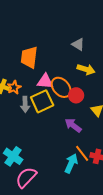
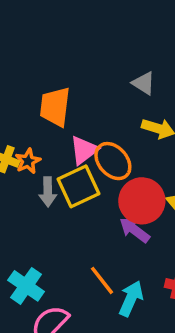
pink triangle: (45, 81) -> (84, 150), turned -42
red circle: (76, 95) -> (142, 201), moved, size x1.6
orange line: (82, 153) -> (102, 280), moved

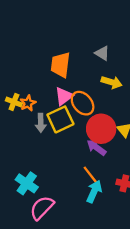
orange trapezoid: (55, 107) -> (60, 65), moved
orange line: (102, 280) -> (91, 175), moved

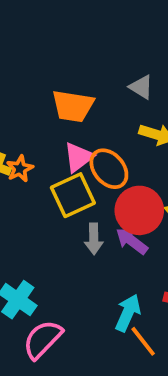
orange trapezoid: (60, 65) -> (73, 106), turned -88
gray arrow: (41, 123) -> (94, 239), moved
orange line: (91, 175) -> (143, 341), moved

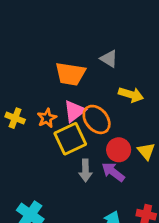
gray triangle: (141, 87) -> (109, 59), moved
orange star: (20, 169) -> (47, 118), moved
red circle: (139, 210) -> (119, 150), size x0.7

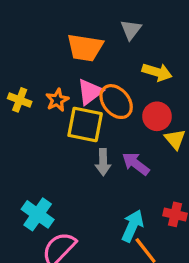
gray triangle: (109, 59) -> (131, 30), turned 36
yellow square: (70, 139) -> (85, 124), turned 36
red circle: (119, 150) -> (157, 116), moved

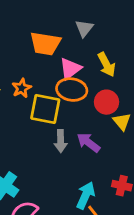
yellow arrow: (157, 72) -> (107, 64), turned 45
pink triangle: (90, 92) -> (70, 69), moved
orange ellipse: (116, 102) -> (72, 90), turned -40

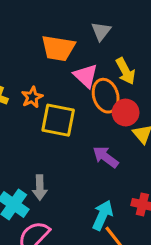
pink triangle: (70, 69) -> (86, 76), turned -40
orange ellipse: (72, 90) -> (106, 96), moved, turned 64
gray arrow: (61, 141) -> (40, 188), moved

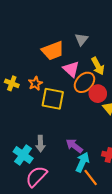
orange trapezoid: (58, 48) -> (53, 51), turned -30
orange ellipse: (106, 96) -> (84, 82), turned 60
purple arrow: (106, 157) -> (74, 146), moved

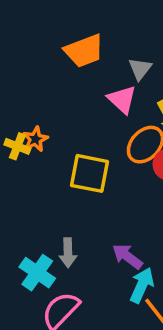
orange trapezoid: (53, 51) -> (84, 51), moved
pink triangle: (71, 69) -> (122, 99), moved
orange star: (35, 83) -> (35, 139), moved

